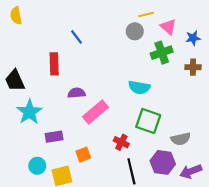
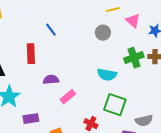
gray circle: (135, 31) -> (103, 33), moved
green cross: (162, 53) -> (134, 58), moved
pink rectangle: (96, 112) -> (68, 97), size x0.7

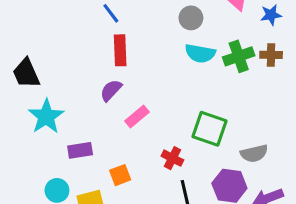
red rectangle: (31, 54) -> (120, 50), moved
cyan semicircle: (107, 75) -> (200, 53), moved
purple semicircle: (51, 80) -> (111, 90), turned -42

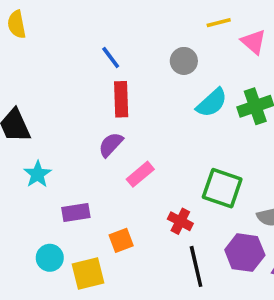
gray circle: (191, 18) -> (184, 61), moved
cyan semicircle: (200, 53) -> (212, 103), turned -52
cyan star: (46, 116) -> (38, 174), size x0.7

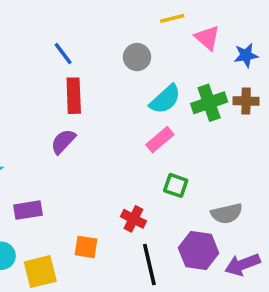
pink rectangle: (140, 174) -> (160, 140), moved
green square: (222, 188) -> (176, 185), size x0.6
orange square: (121, 240) -> (86, 247), moved, turned 30

